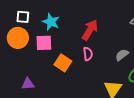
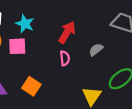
gray semicircle: (122, 55) -> (96, 50), moved
orange square: (63, 63) -> (31, 86), moved

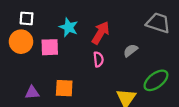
cyan star: (25, 24) -> (69, 27), moved
orange square: (31, 86) -> (64, 88), turned -30

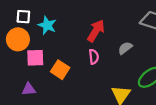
cyan star: (69, 27) -> (47, 25), moved
pink square: (50, 47) -> (35, 58), moved
orange square: (64, 88) -> (60, 70), moved, turned 30

